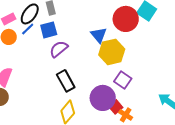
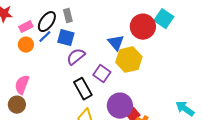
blue square: (49, 30) -> (66, 38), turned 30
purple square: (123, 80) -> (102, 74), moved

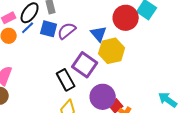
purple semicircle: (76, 57) -> (67, 31), moved
purple square: (102, 74) -> (85, 65), size x1.4

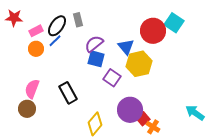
blue square: (49, 29) -> (96, 59), moved
purple square: (85, 65) -> (112, 78), size x0.7
black rectangle: (66, 80) -> (68, 93), moved

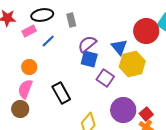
black ellipse: (57, 26) -> (42, 15), moved, turned 45
orange circle: (36, 49) -> (29, 67), moved
red square: (143, 119) -> (146, 114), moved

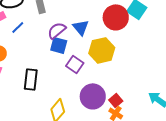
blue triangle: (119, 47) -> (81, 27), moved
black rectangle: (61, 93) -> (31, 79), turned 35

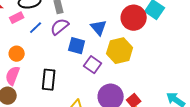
purple semicircle: (57, 30) -> (60, 27), moved

